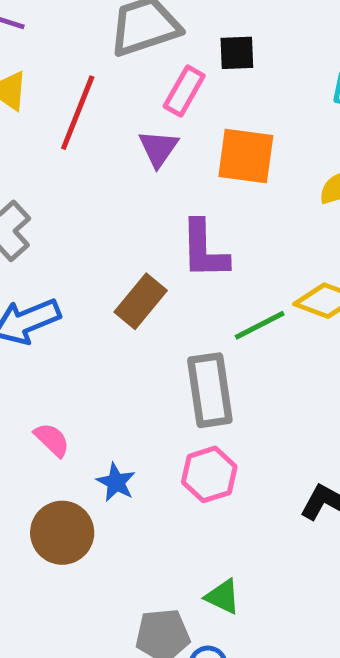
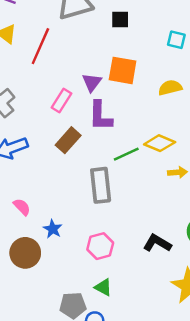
pink rectangle: (184, 91) -> (61, 100), moved
purple triangle: (158, 148) -> (92, 82), moved
pink hexagon: (209, 474) -> (100, 246), moved

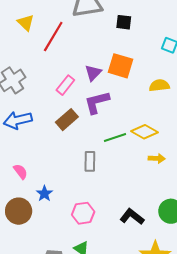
purple L-shape: (100, 116) -> (97, 102), turned 68
gray rectangle: (101, 185) -> (90, 161), size x0.7

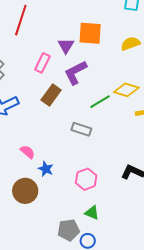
gray rectangle: (90, 161) -> (81, 129), turned -60
pink semicircle: (20, 172) -> (28, 152), moved

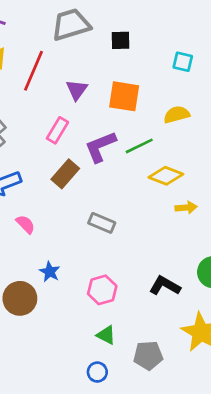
purple triangle: (66, 46) -> (77, 90), moved
green line: (100, 102) -> (139, 146), moved
pink semicircle: (28, 152) -> (25, 224), moved
gray pentagon: (69, 230) -> (148, 356), moved

